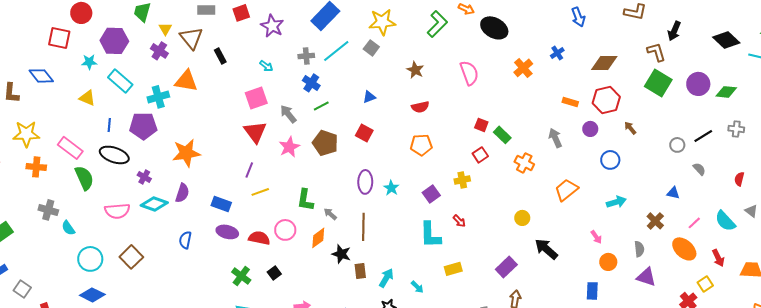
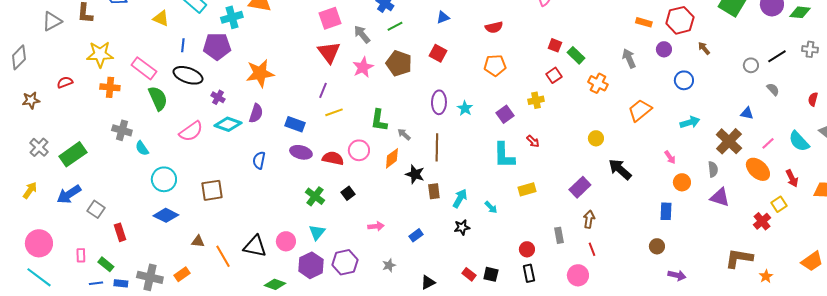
pink semicircle: (117, 211) -> (191, 131), turned -30
brown cross: (655, 221) -> (729, 141), size x1.5
brown square: (131, 257) -> (212, 190), moved, turned 35

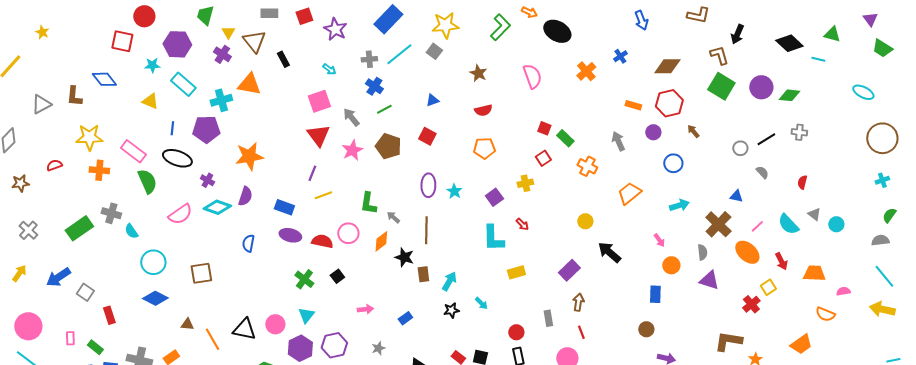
green rectangle: (73, 154) -> (79, 228), moved
cyan arrow: (491, 207) -> (481, 303), moved

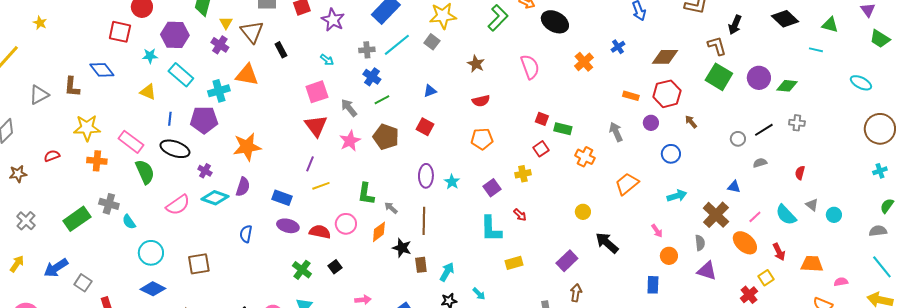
black diamond: (789, 43) -> (785, 19), moved
green rectangle: (565, 138) -> (563, 129), turned -30
gray semicircle: (762, 172) -> (760, 163), turned -64

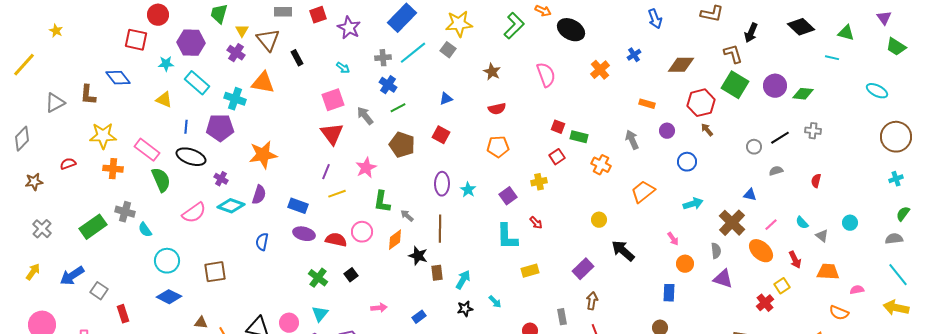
cyan cross: (219, 91) -> (235, 99), turned 35
red hexagon: (667, 94) -> (701, 103), moved
pink star: (350, 141) -> (366, 168), moved
gray triangle: (812, 205) -> (822, 236), moved
cyan semicircle: (786, 215) -> (802, 223), size x0.6

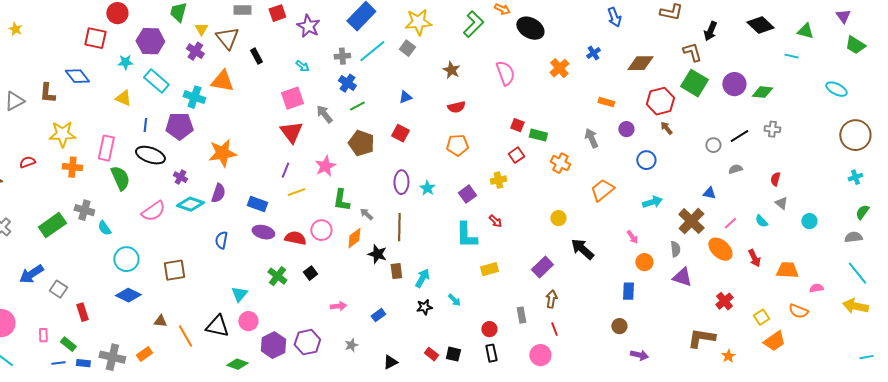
pink rectangle: (147, 150) -> (106, 148), turned 65
gray triangle: (822, 236) -> (781, 203), moved
yellow square: (782, 286) -> (761, 317), moved
cyan triangle: (320, 314) -> (239, 294), moved

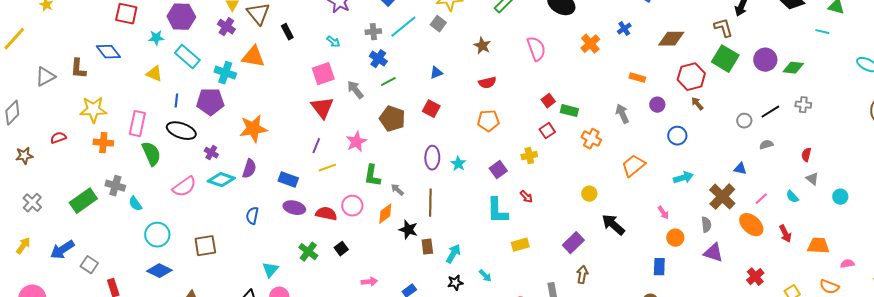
red square: (517, 125) -> (548, 101), turned 32

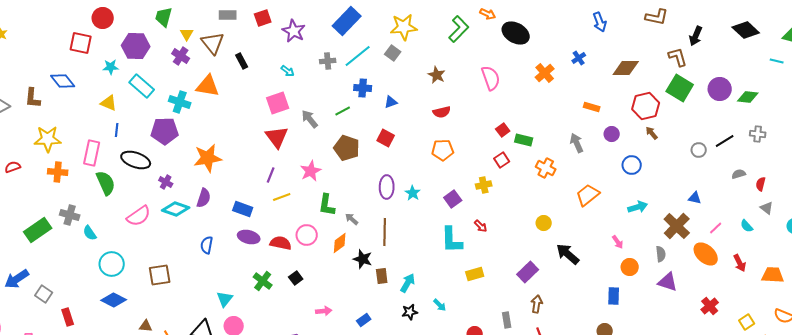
blue cross: (378, 59) -> (363, 88), moved, turned -30
blue line: (176, 101) -> (117, 130), moved
gray semicircle: (766, 145) -> (739, 174), moved

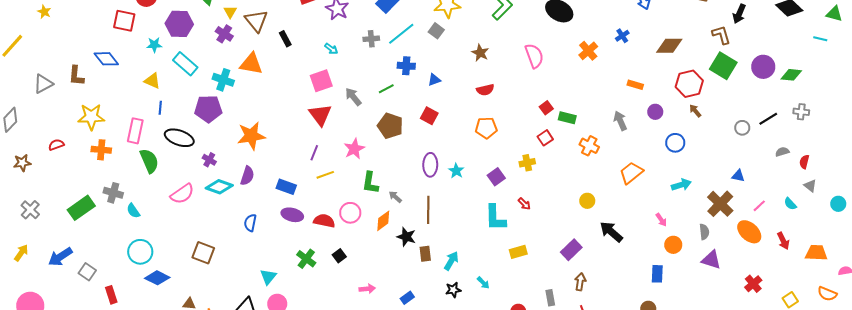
cyan circle: (112, 264) -> (140, 252), moved
brown square: (160, 275) -> (203, 253), turned 30

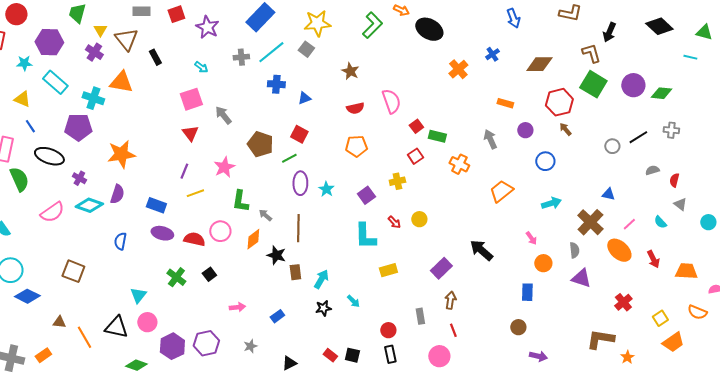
pink semicircle: (534, 56) -> (391, 101), moved
green line: (386, 89) -> (289, 158), moved
blue line: (160, 108) -> (30, 126), turned -40
red triangle: (320, 115) -> (190, 133), size x0.7
yellow circle: (587, 201) -> (419, 219), moved

